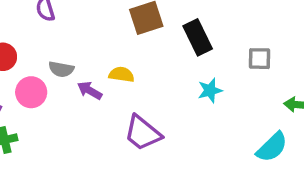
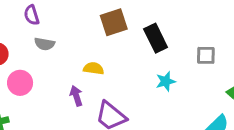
gray semicircle: (61, 69) -> (45, 44), moved
purple arrow: (90, 90) -> (76, 96), moved, turned 42

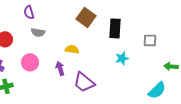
brown square: (114, 22) -> (86, 17), turned -36
black rectangle: (156, 38) -> (115, 28), turned 30
pink circle: (20, 83) -> (30, 62), moved

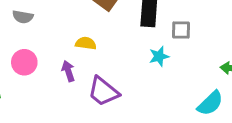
gray semicircle: (38, 32) -> (23, 17), moved
gray square: (150, 40) -> (181, 30), moved

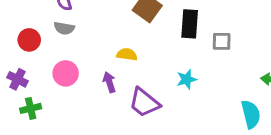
cyan star: (159, 56) -> (187, 79), moved
cyan semicircle: (210, 103) -> (251, 114), turned -60

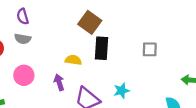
black rectangle: (190, 24) -> (102, 48), moved
cyan star: (187, 79) -> (122, 91), moved

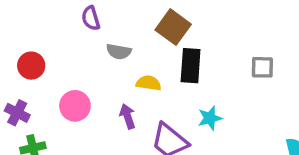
purple semicircle: (23, 16) -> (91, 18), moved
gray semicircle: (23, 39) -> (119, 52), moved
cyan star: (122, 91) -> (210, 118), moved

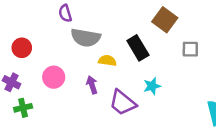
brown square: (173, 27) -> (165, 20), moved
gray semicircle: (119, 52) -> (86, 38), size x1.6
black rectangle: (191, 66) -> (138, 48), turned -35

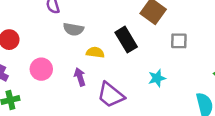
gray semicircle: (86, 38) -> (73, 29), size x0.7
cyan star: (152, 86) -> (157, 78), moved

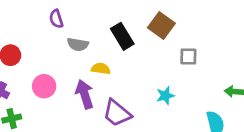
black rectangle: (126, 40) -> (122, 36), moved
purple arrow: (80, 77) -> (85, 94), size x1.5

